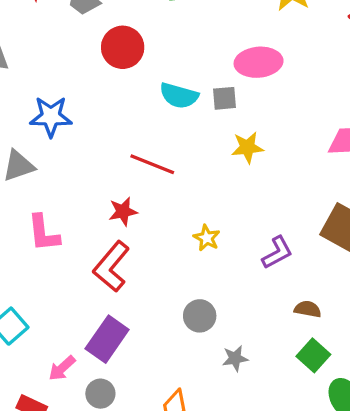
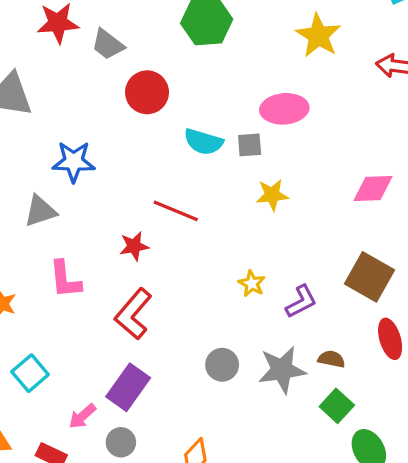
red star: (123, 211) -> (134, 246), moved
yellow star: (207, 238) -> (252, 284), moved
gray star: (235, 358) -> (282, 370), moved, size x1.8

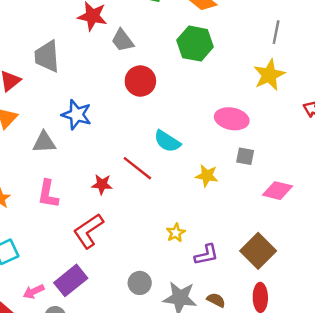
cyan semicircle: (203, 142) -> (167, 141), moved
gray square: (250, 145) -> (245, 156), moved

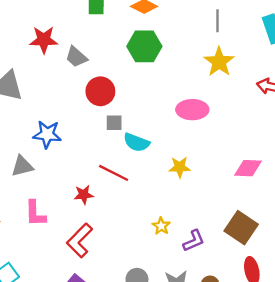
gray square: (245, 156) -> (114, 123), moved

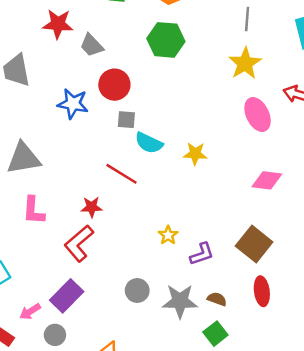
pink ellipse: (192, 110) -> (258, 115), moved, turned 60
blue star: (47, 134) -> (73, 104), moved
gray triangle: (22, 166) -> (23, 158), size x1.4
yellow star: (180, 167) -> (195, 154), moved
red star: (84, 195) -> (92, 207), moved

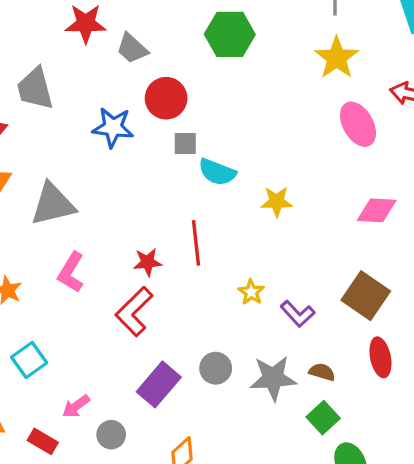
yellow star: (195, 154) -> (277, 202), moved
red line: (122, 174) -> (196, 243), moved, turned 56
pink L-shape: (33, 210) -> (71, 272), turned 32
purple L-shape: (202, 254) -> (298, 314), turned 70
purple rectangle: (67, 296) -> (159, 384), moved

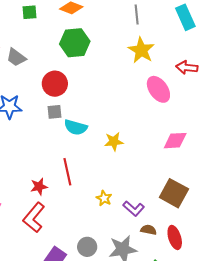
red circle: (166, 98) -> (55, 84), moved
red ellipse: (380, 357) -> (175, 237), moved
brown semicircle: (322, 372) -> (148, 230), moved

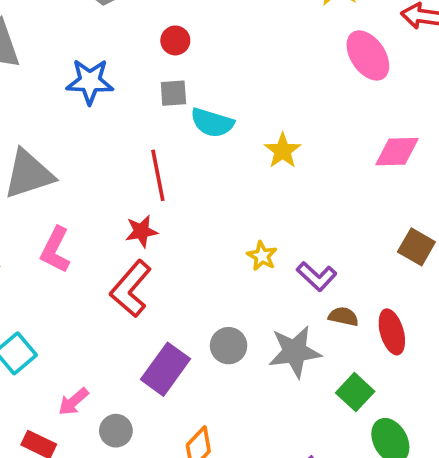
red circle: (55, 84) -> (175, 40), size x0.6
yellow star: (114, 142) -> (283, 151), turned -30
red line: (67, 172) -> (158, 175), moved
brown square: (174, 193) -> (416, 247), moved, size x0.7

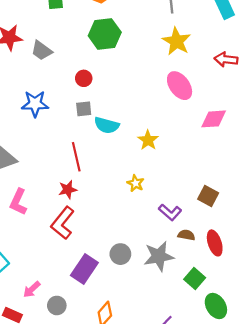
pink ellipse: (368, 55) -> (180, 86), moved
pink diamond: (397, 152) -> (214, 119), moved
brown square: (416, 247) -> (208, 196), moved
yellow star: (262, 256) -> (136, 183), moved

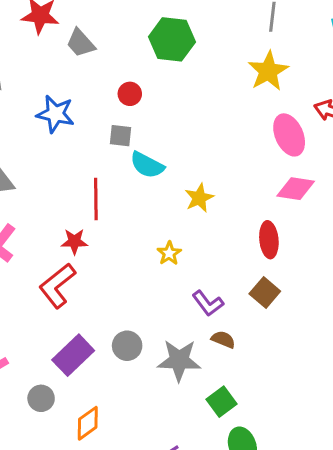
pink ellipse: (180, 86) -> (289, 135), moved
red ellipse: (215, 243) -> (269, 240), moved
gray circle: (57, 305) -> (41, 398), moved

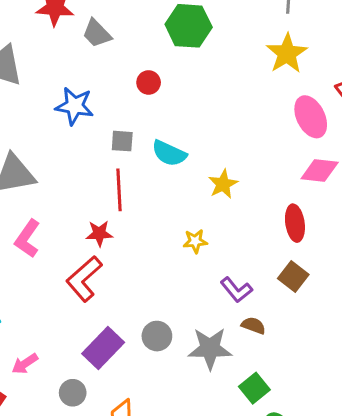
gray square: (120, 136) -> (122, 141), moved
yellow star: (169, 253) -> (195, 241), turned 30

